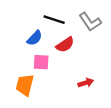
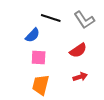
red semicircle: (65, 45) -> (78, 50), moved
orange trapezoid: (25, 85) -> (41, 85), moved

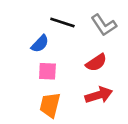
red arrow: (80, 77) -> (99, 95), size x1.5

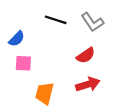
blue semicircle: (40, 44) -> (17, 39), moved
pink square: (47, 71) -> (23, 63), moved

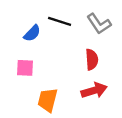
blue semicircle: (17, 39) -> (32, 33), moved
red semicircle: (86, 55) -> (92, 60), turned -60

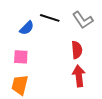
red arrow: (94, 90) -> (79, 76), turned -80
orange trapezoid: (48, 100) -> (20, 85), moved

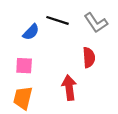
red arrow: (79, 76) -> (69, 88), moved

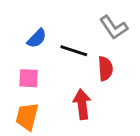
black line: (58, 20) -> (74, 51), moved

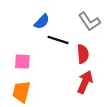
blue semicircle: (37, 38) -> (42, 22), moved
red arrow: (82, 104) -> (85, 82), moved, turned 30

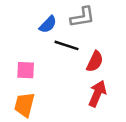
gray L-shape: (89, 22) -> (82, 17), moved, turned -65
red semicircle: (83, 54) -> (95, 62), turned 30

